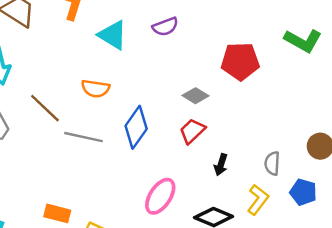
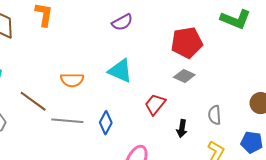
cyan triangle: (113, 35) -> (120, 71), moved
gray diamond: (196, 96) -> (184, 76), moved
blue diamond: (136, 127) -> (106, 123), moved, size x0.7
gray semicircle: (272, 163) -> (215, 115), moved

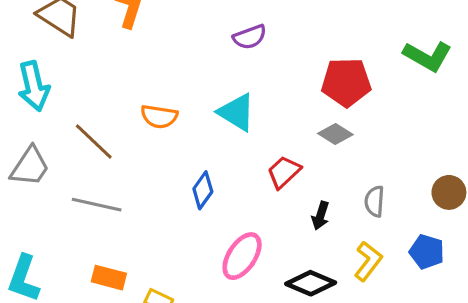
gray line: (67, 121) -> (97, 205), moved

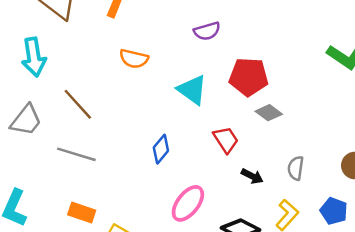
red pentagon: (346, 82) -> (249, 77), moved
orange semicircle: (159, 116) -> (134, 59), moved
red trapezoid: (284, 172) -> (226, 140), turned 96
black arrow: (320, 216) -> (252, 176), turned -85

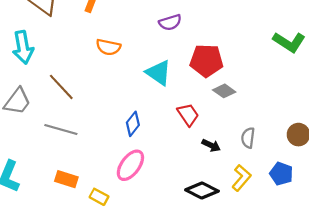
pink ellipse: (188, 203) -> (130, 165), moved

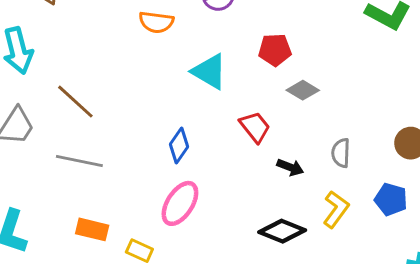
orange semicircle: (108, 47) -> (156, 22), moved
red pentagon: (206, 61) -> (275, 50), size x0.7

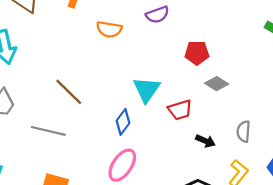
cyan triangle: (209, 72) -> (147, 90), moved, turned 32
brown line: (75, 102) -> (69, 92), moved
red trapezoid: (255, 127) -> (180, 110), turned 110

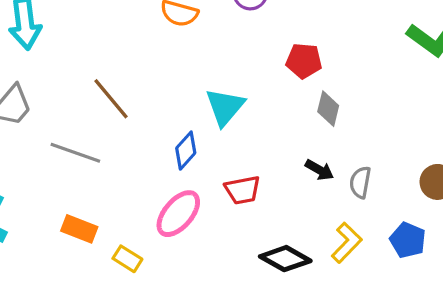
gray diamond: (217, 84) -> (328, 109), turned 65
red trapezoid: (180, 110) -> (243, 190), moved
black arrow: (205, 141) -> (319, 170), moved

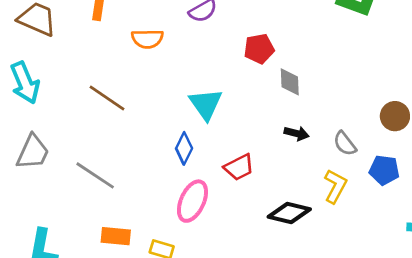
brown line: (111, 99) -> (107, 98), moved
gray line: (75, 153) -> (95, 175), turned 30
gray semicircle: (360, 182) -> (345, 144), moved, turned -32

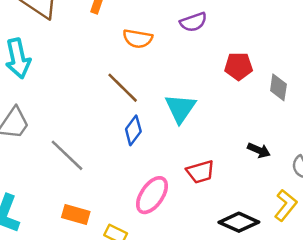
gray diamond: (290, 82) -> (278, 87), moved
brown line: (107, 98) -> (123, 88), moved
blue diamond: (184, 148) -> (133, 130), moved

